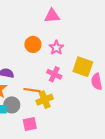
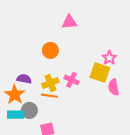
pink star: (56, 48) -> (109, 58), moved
yellow cross: (45, 100) -> (50, 83), moved

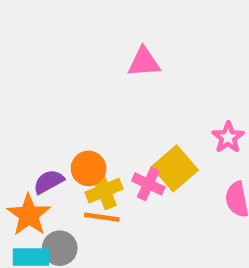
orange circle: (50, 50) -> (88, 168), moved
yellow square: (100, 73) -> (175, 168), moved, turned 30
purple semicircle: (24, 79) -> (49, 182), turned -40

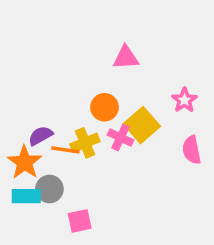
pink triangle: (144, 62) -> (126, 57), moved
orange circle: (88, 168) -> (105, 107), moved
orange line: (102, 217) -> (65, 150), moved

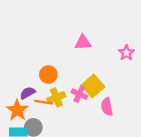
pink star: (184, 100) -> (126, 53), moved
orange circle: (105, 107) -> (48, 75), moved
pink semicircle: (192, 150) -> (107, 107), moved

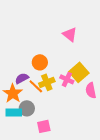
pink triangle: (83, 42) -> (70, 34), turned 42
orange line: (44, 102) -> (36, 86), turned 35

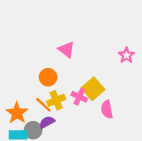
pink triangle: (70, 34) -> (67, 50), moved
purple semicircle: (22, 78) -> (47, 122), moved

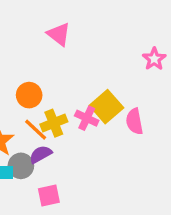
pink triangle: (67, 50) -> (59, 34), moved
orange circle: (48, 77) -> (29, 95), moved
pink semicircle: (107, 109) -> (134, 121), moved

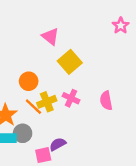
pink star: (154, 59) -> (121, 26), moved
yellow square: (106, 107) -> (70, 62), moved
purple semicircle: (41, 154) -> (58, 144), moved

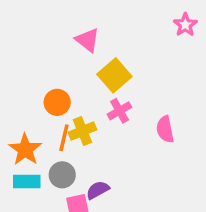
pink cross: (71, 98) -> (120, 111), moved, turned 35
orange line: (33, 107) -> (64, 138), turned 60
gray circle: (23, 133) -> (62, 175), moved

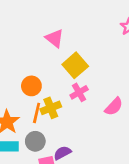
pink semicircle: (165, 129) -> (114, 107), turned -126

